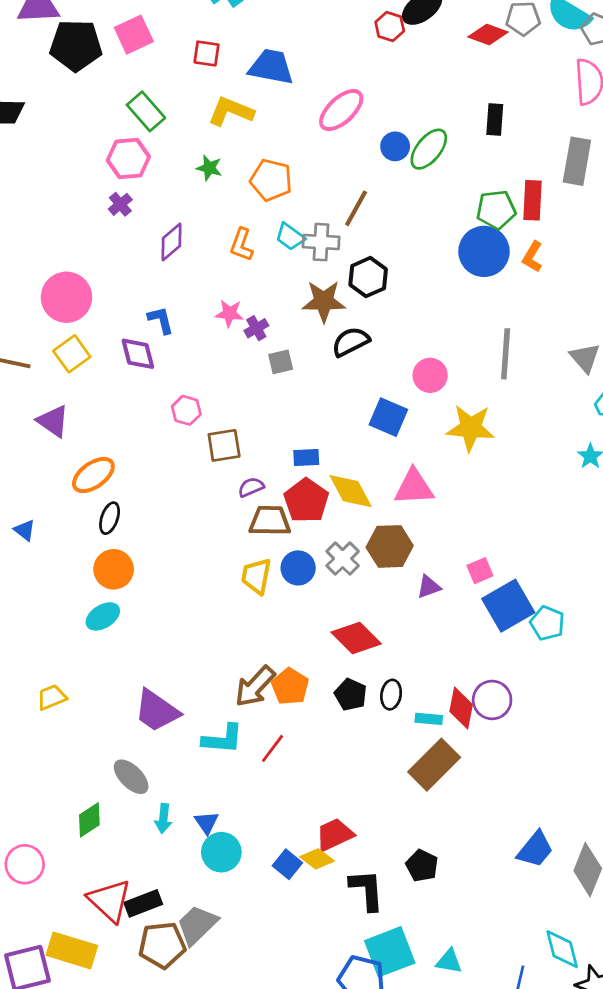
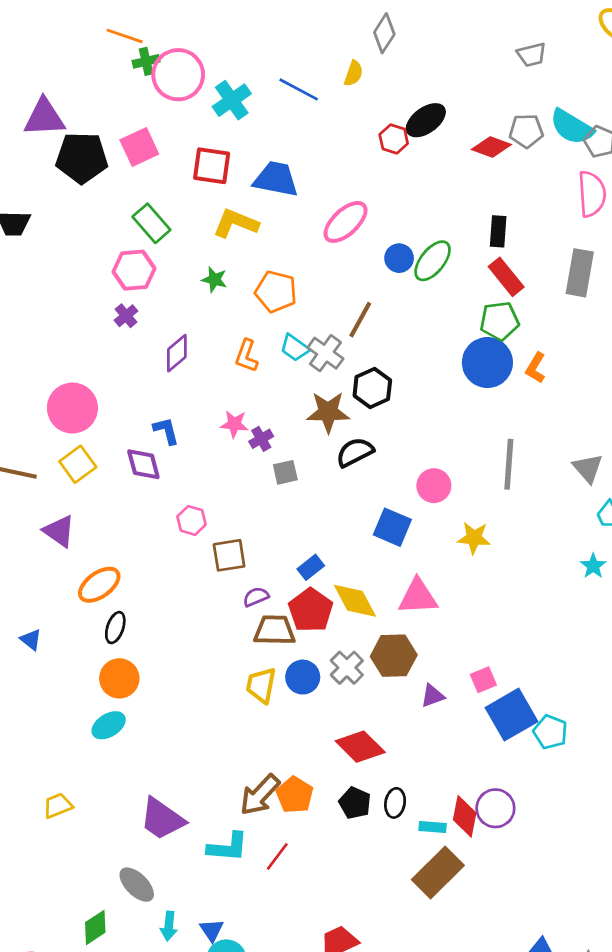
red square: (207, 53) -> (212, 166), size x1.4
red rectangle: (532, 200) -> (506, 277), moved, turned -42
gray cross: (321, 242) -> (325, 353), turned 33
yellow star: (471, 428) -> (474, 538), size x0.7
blue rectangle: (306, 458) -> (311, 567), turned -35

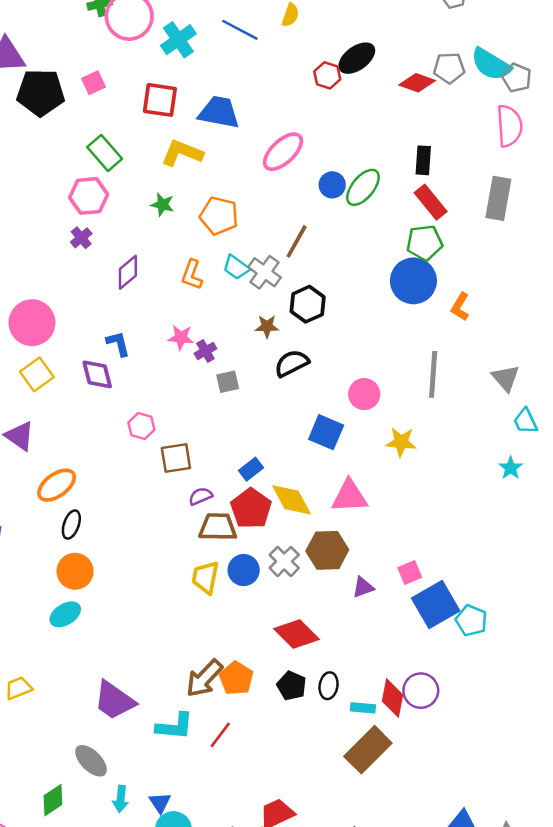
pink square: (139, 147) -> (93, 83), size x0.7
orange L-shape: (536, 368) -> (460, 307), moved
brown star: (328, 412) -> (267, 326), size x0.6

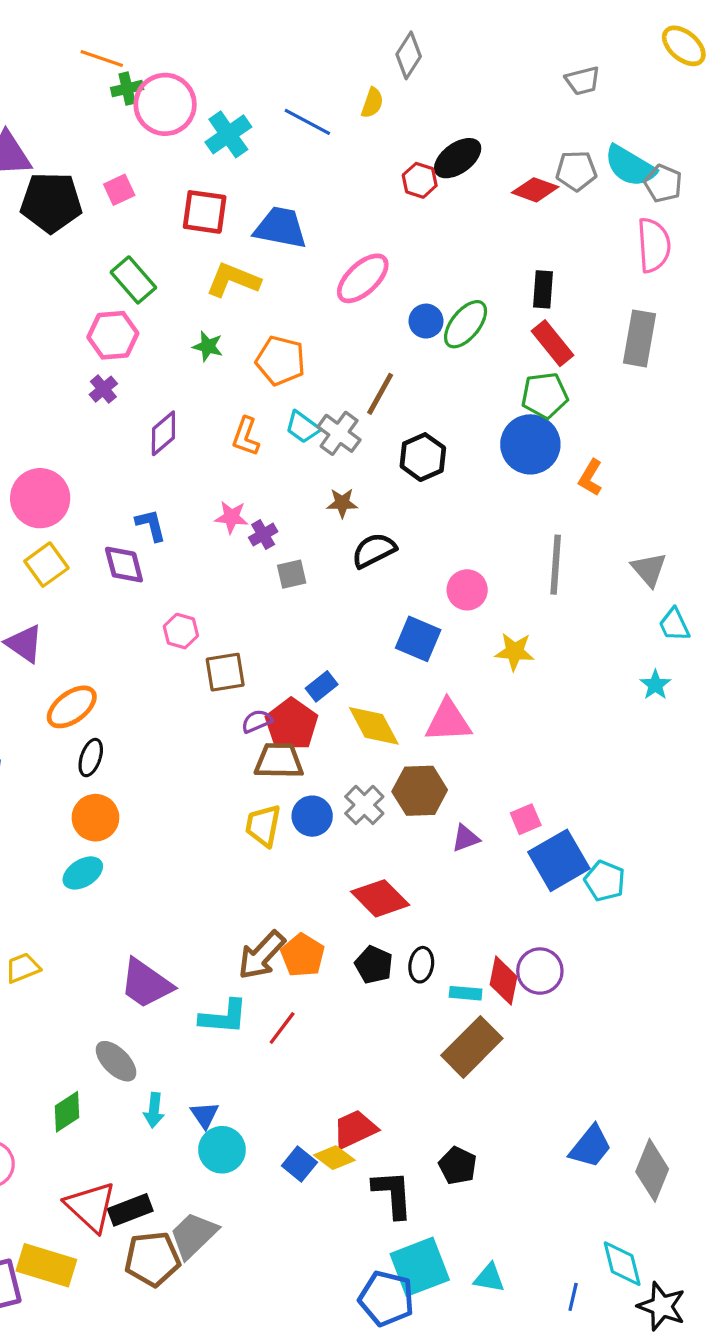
black hexagon: (308, 304) -> (423, 457), moved
red pentagon: (251, 509) -> (292, 724), moved

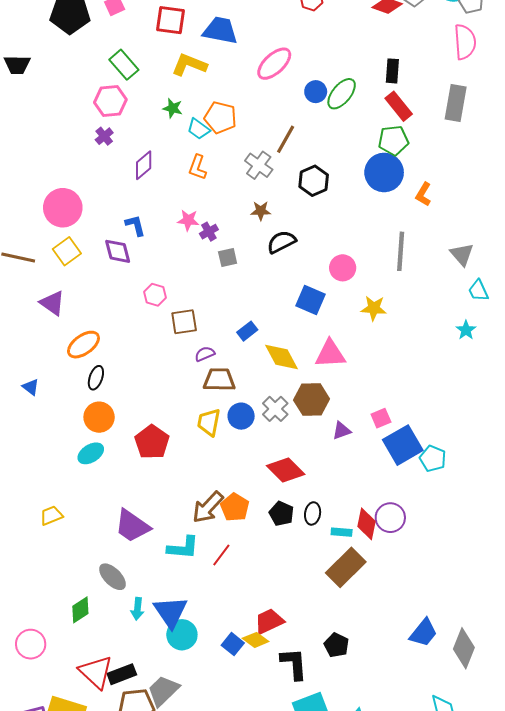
cyan trapezoid: (303, 427) -> (199, 129), moved
red pentagon: (292, 724) -> (152, 442), moved
blue triangle: (205, 1115) -> (171, 612), size x1.8

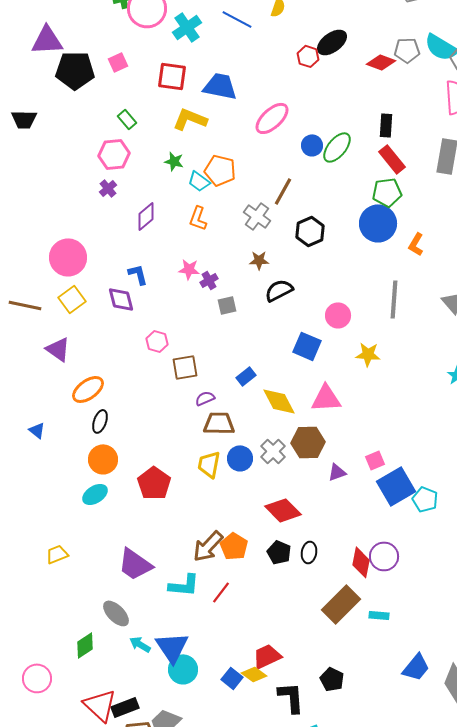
green rectangle: (124, 65) -> (127, 119), size x0.7
cyan rectangle: (342, 532) -> (379, 615), moved
cyan arrow: (137, 609) -> (140, 644), turned 115

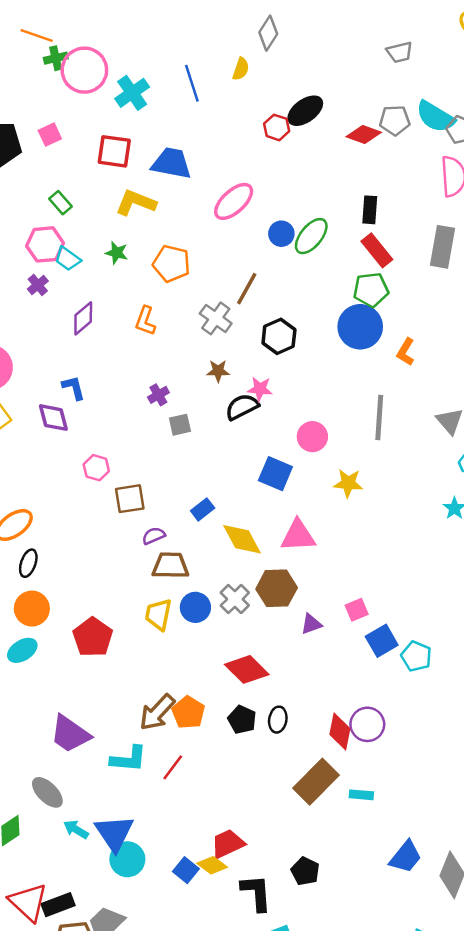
blue line: (237, 19) -> (192, 83), turned 44
cyan trapezoid: (199, 181) -> (68, 259), moved
pink star: (189, 269) -> (260, 389), moved
blue square: (396, 486) -> (382, 641), size x0.7

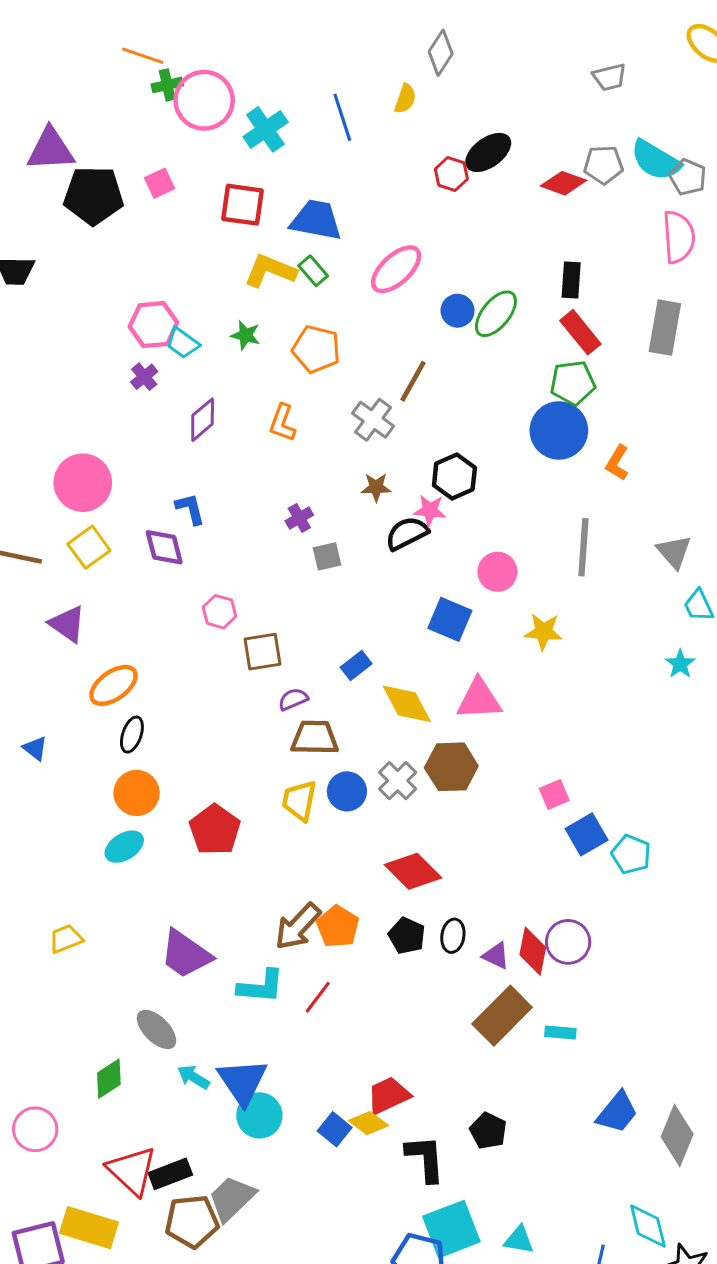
green rectangle: (61, 203) -> (313, 271), moved
black hexagon: (279, 336) -> (454, 477), moved
purple triangle: (311, 624) -> (496, 956), moved, turned 45

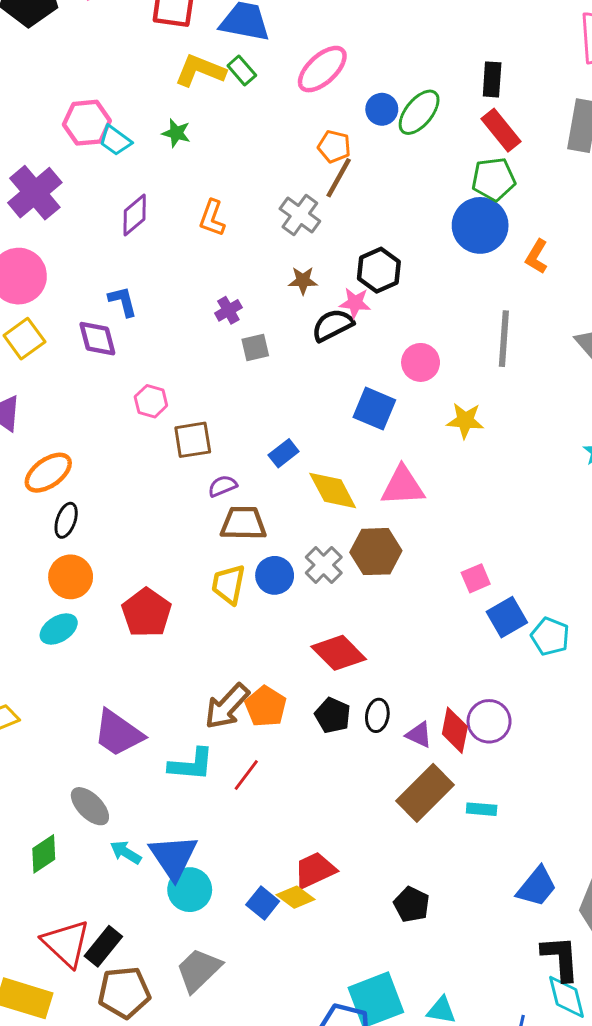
orange pentagon: (316, 349) -> (334, 146), moved, size x0.7
purple cross: (144, 377) -> (35, 193), moved, size x2.0
black L-shape: (425, 1158) -> (561, 958), moved
black rectangle: (170, 1174) -> (103, 946), turned -30
gray trapezoid: (232, 1198) -> (199, 970), moved

